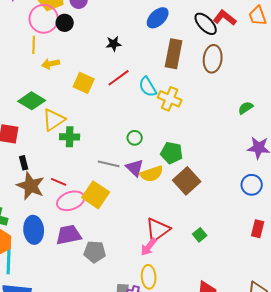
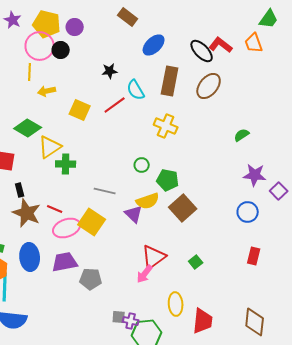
brown ellipse: (213, 59) -> (209, 86), turned 32
cyan semicircle: (148, 87) -> (136, 90), moved
green circle: (135, 138) -> (142, 165), moved
purple triangle: (135, 168) -> (134, 214), moved
yellow ellipse: (149, 277) -> (176, 304), moved

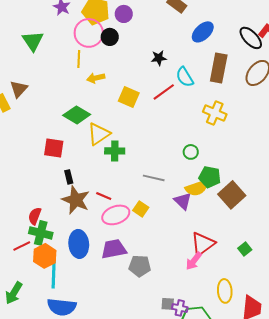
green pentagon: (168, 180) -> (210, 177), moved
yellow square: (92, 222) -> (141, 209), size x0.6

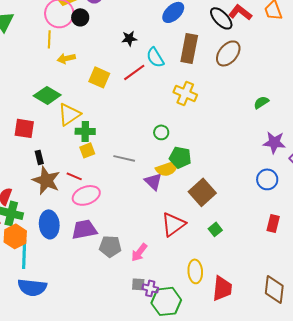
brown square: (232, 195) -> (202, 192), moved
yellow square: (141, 209) -> (87, 150), moved, turned 35
pink arrow: (194, 261) -> (139, 252), moved

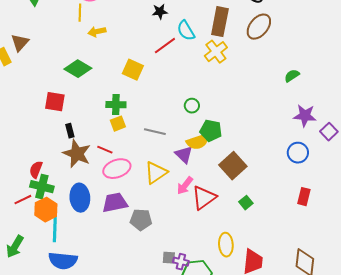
yellow square: (99, 77) -> (133, 70), moved
yellow cross: (185, 93) -> (216, 52), moved, turned 30
yellow triangle: (69, 114) -> (156, 173), moved
pink arrow: (139, 252) -> (185, 186), moved

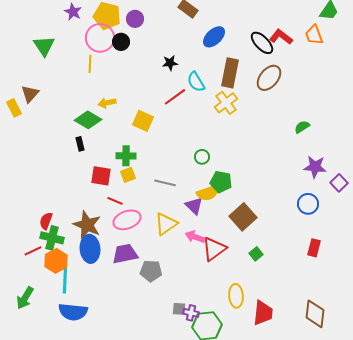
yellow arrow: (97, 32) -> (107, 103), moved
red square: (55, 102) -> (101, 176), moved
black rectangle: (70, 131) -> (80, 144), moved
brown star: (77, 154) -> (87, 225), moved
pink arrow: (185, 186) -> (195, 237), turned 72

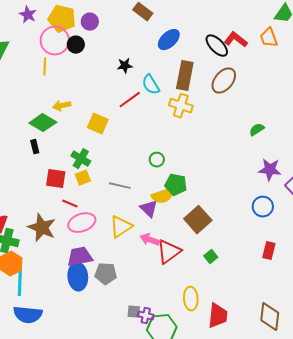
yellow cross: (226, 103) -> (181, 106), turned -35
green cross: (126, 156) -> (81, 159), turned 30
blue ellipse: (90, 249) -> (78, 277), moved

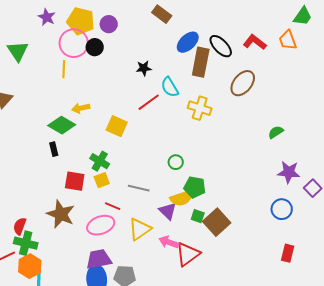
black ellipse: (217, 46) -> (221, 46), moved
brown rectangle: (185, 76) -> (201, 62), moved
red line: (70, 204) -> (113, 206), moved
brown star: (42, 228) -> (61, 214), moved
green square: (211, 257) -> (198, 216), moved, turned -32

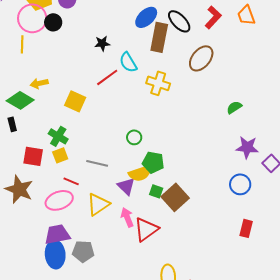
red L-shape: (255, 42) -> (213, 17), turned 95
pink arrow: (169, 242) -> (127, 217), turned 48

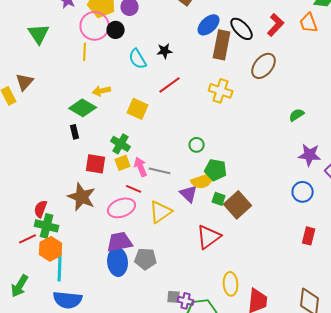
cyan semicircle: (128, 62) -> (138, 59), moved
pink arrow: (127, 217) -> (141, 167), moved

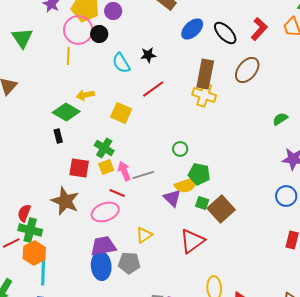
brown rectangle: (222, 45) -> (205, 74), moved
gray line: (160, 171) -> (143, 175), turned -30
yellow triangle: (161, 212) -> (144, 235), moved, size x0.7

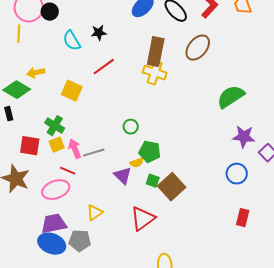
green semicircle: (280, 119) -> (231, 97), size x1.8
yellow semicircle: (186, 185) -> (137, 163), size x0.6
blue ellipse: (101, 266) -> (52, 244), turned -64

